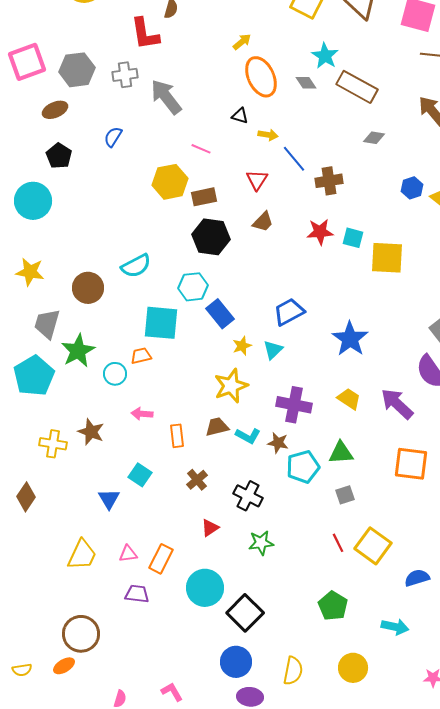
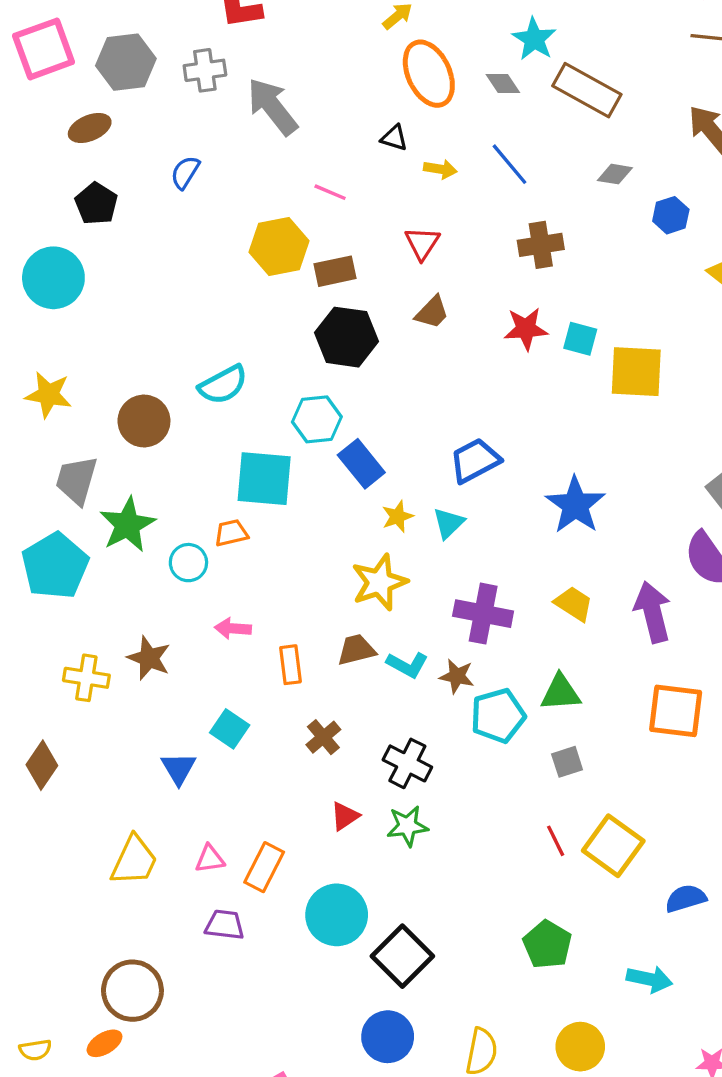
blue line: (294, 159) -> (509, 164), moved
blue hexagon: (412, 188) -> (671, 215), moved
purple arrow: (397, 404) -> (653, 612), turned 33
green star: (261, 543) -> (407, 826), moved

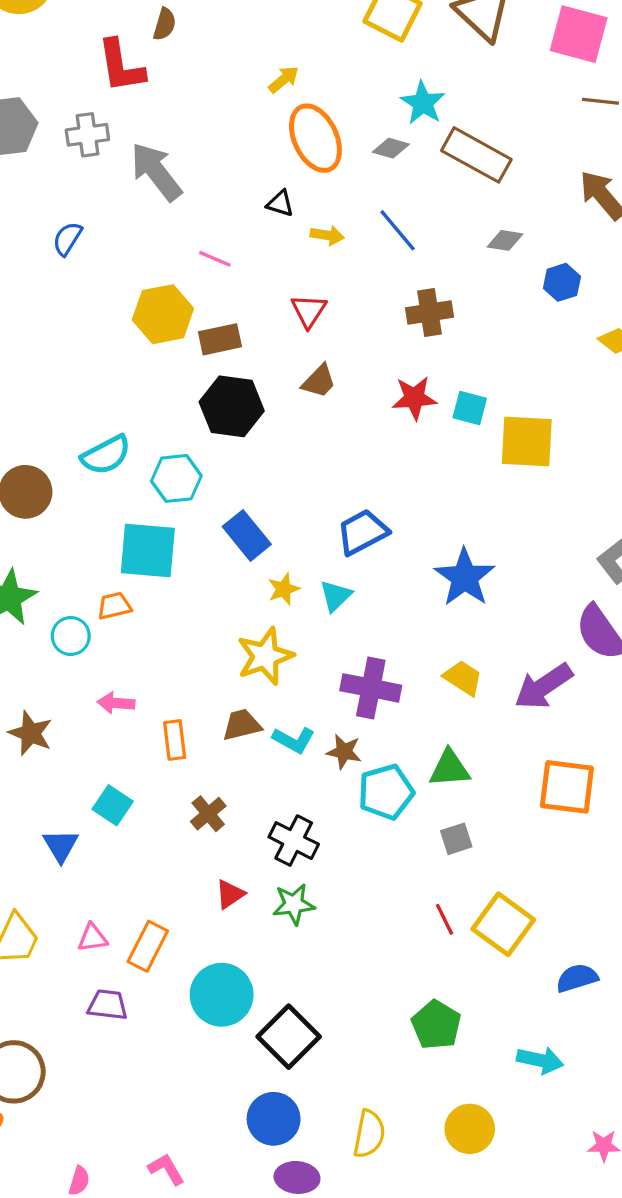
gray diamond: (503, 84) -> (391, 148), turned -40
cyan hexagon: (317, 419) -> (176, 478), moved
purple arrow: (653, 612) -> (543, 686), turned -110

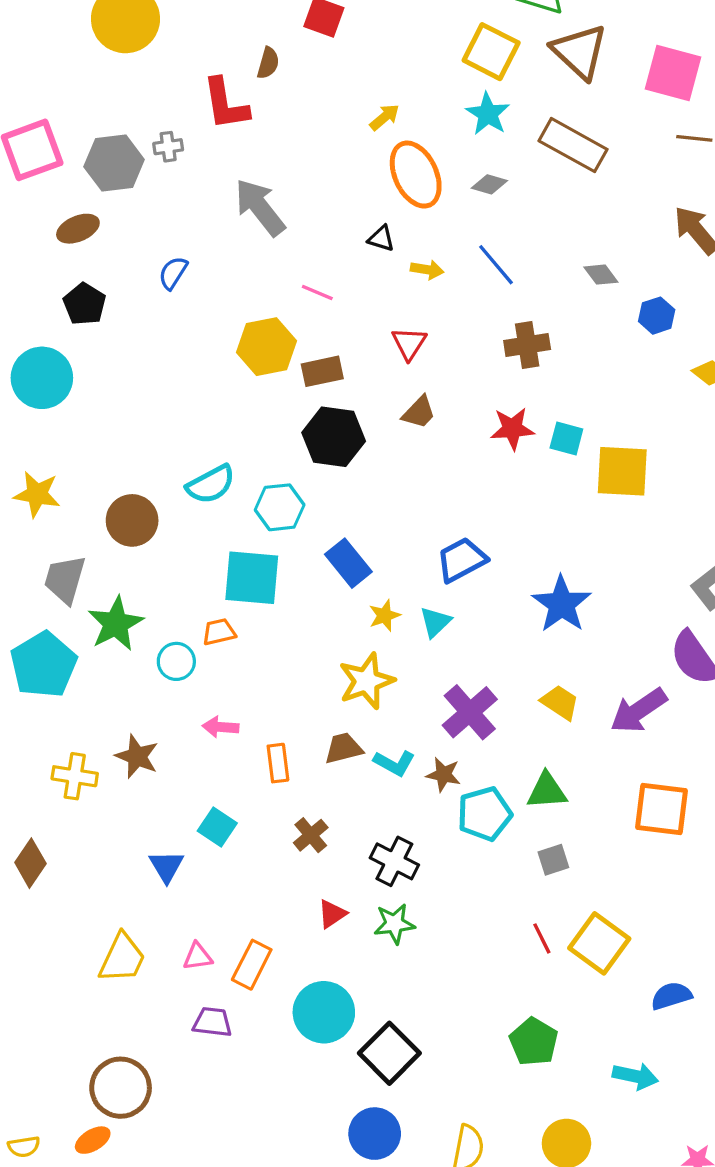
cyan star: (423, 103) -> (488, 114), moved
gray cross: (87, 135) -> (168, 147), moved, size x0.7
brown rectangle: (476, 155) -> (573, 145), moved
gray diamond: (505, 240) -> (601, 275), turned 44
purple cross: (371, 688) -> (470, 712), turned 38

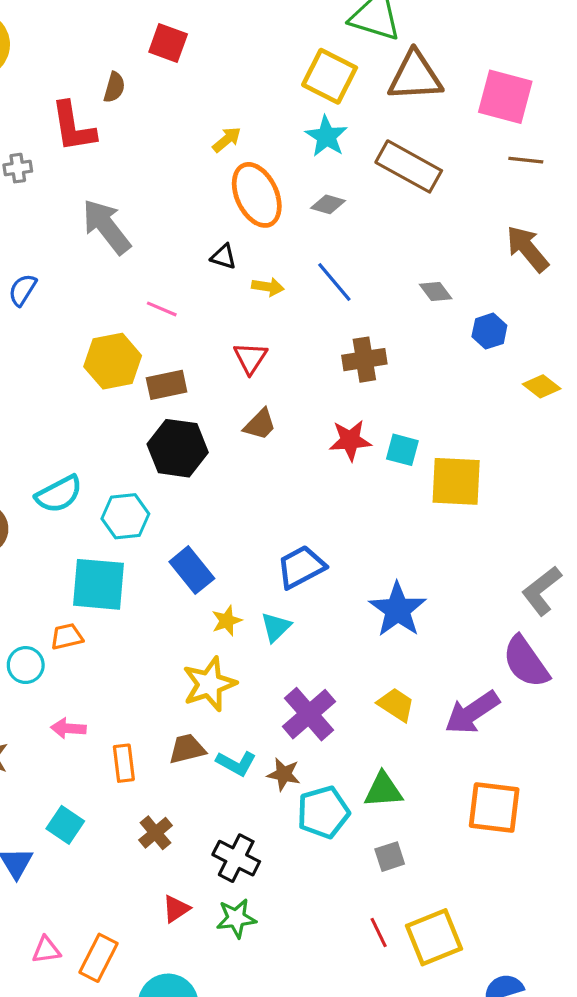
brown triangle: (580, 52) -> (415, 76), turned -46
yellow square: (599, 943) -> (434, 937), turned 32

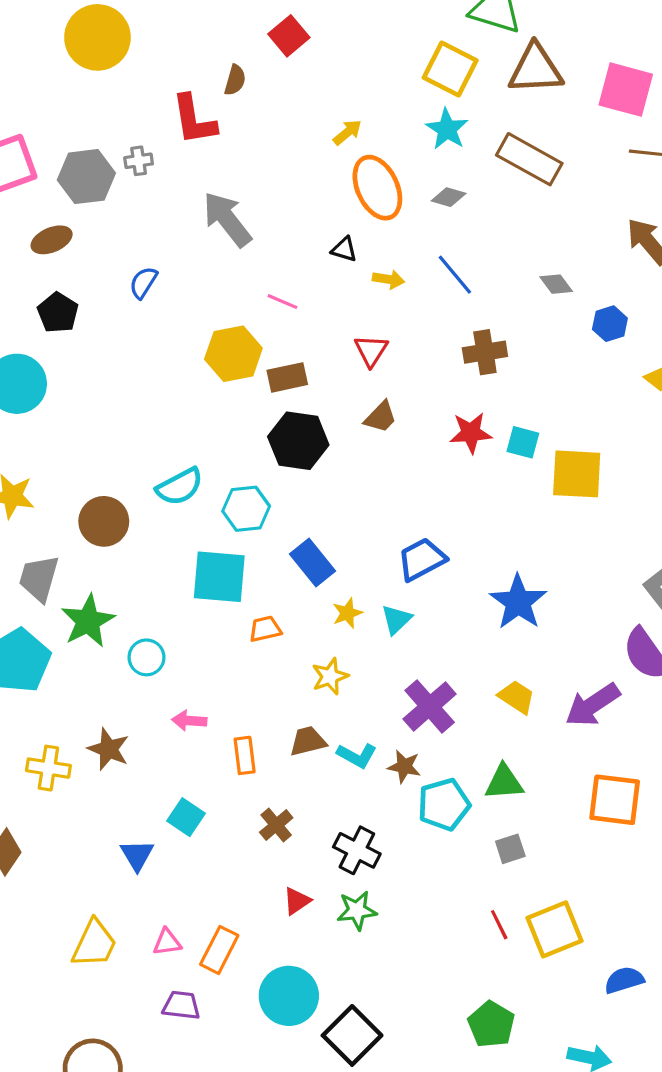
red square: (168, 43) -> (289, 36), turned 30
orange trapezoid: (67, 637) -> (265, 629), moved
yellow star: (209, 684) -> (330, 676), size x0.7

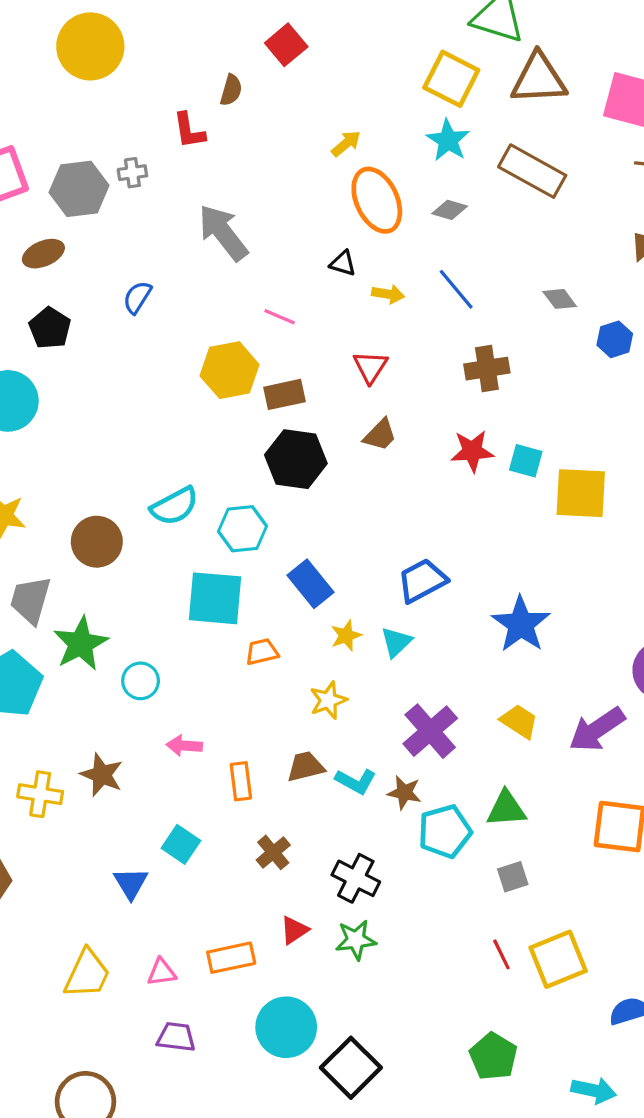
red L-shape: (194, 120) -> (189, 131), size x0.7
orange rectangle: (219, 950) -> (231, 958), moved, turned 51

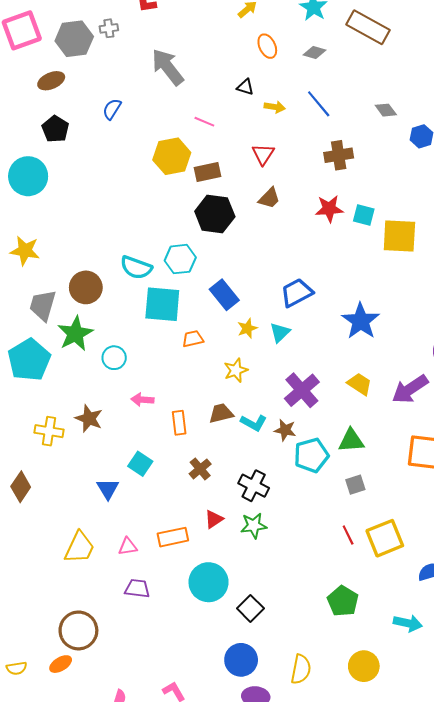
orange ellipse: (377, 200) -> (267, 46), size x0.6
cyan semicircle: (175, 506) -> (136, 267), moved, turned 48
brown circle: (97, 542) -> (86, 287), moved
black square: (351, 1068) -> (250, 608), size x0.7

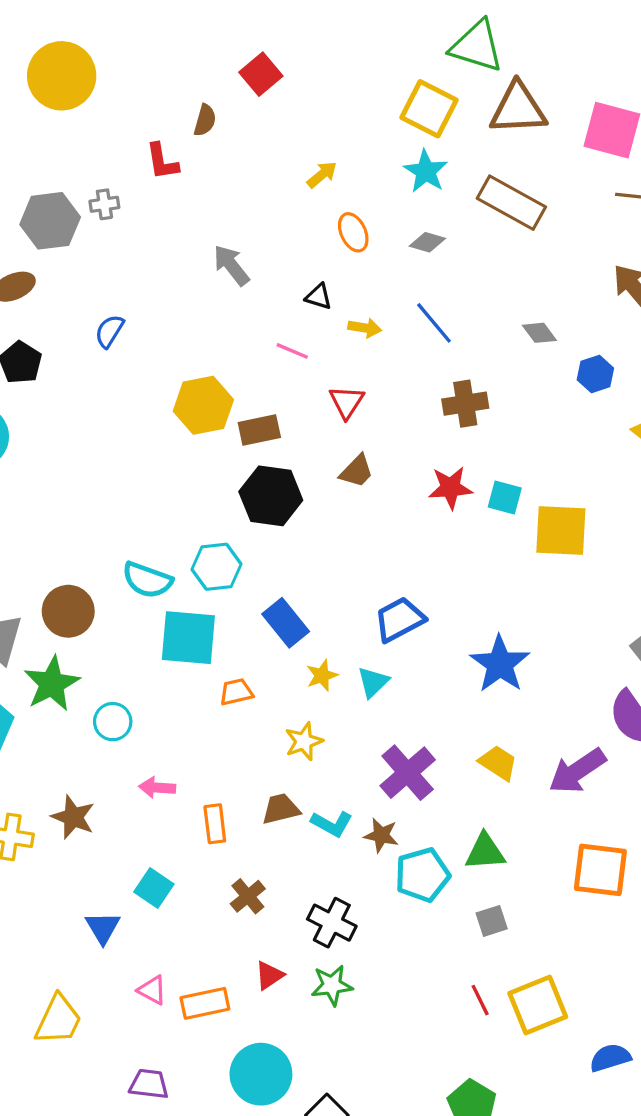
gray arrow: (168, 67) -> (231, 265), moved, size x0.7
pink line: (204, 122) -> (292, 351), moved
pink triangle: (128, 547) -> (152, 990), moved, turned 36

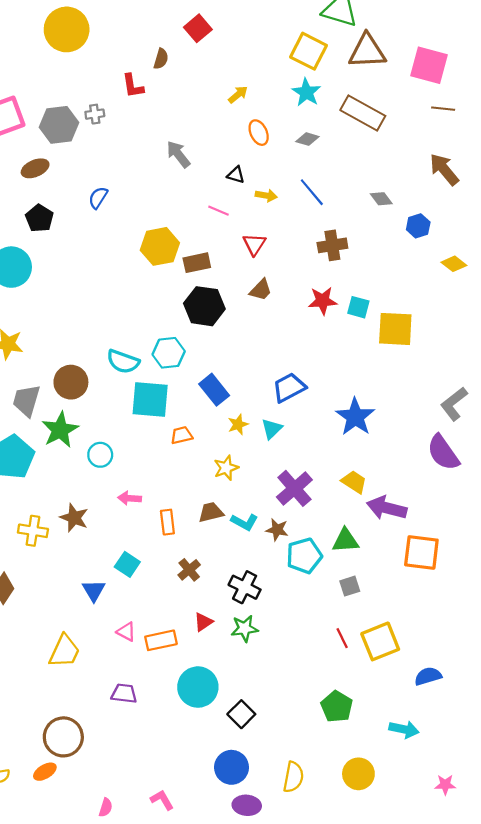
purple arrow: (577, 771) -> (387, 508), moved, turned 48

